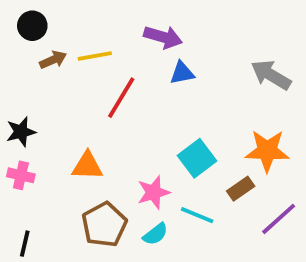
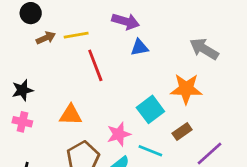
red line: (121, 98) -> (95, 65), turned -52
orange star: (267, 151) -> (186, 89), moved

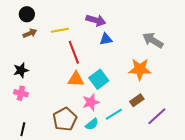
brown arrow: (46, 38) -> (30, 33), moved
cyan square: (150, 109) -> (99, 79), moved
orange triangle: (71, 115) -> (76, 79), moved
cyan line: (150, 151) -> (114, 114), turned -54

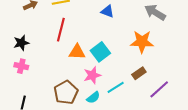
blue triangle: (106, 39) -> (107, 11), turned 32
red line: (74, 52) -> (61, 30), moved, turned 35

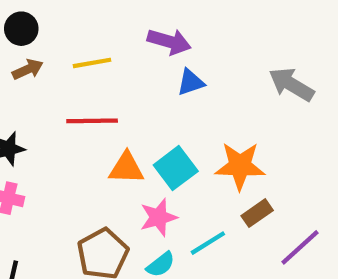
blue triangle: (107, 11) -> (191, 82), turned -40
red line: (61, 30) -> (92, 121), turned 75
orange star: (142, 42) -> (240, 166), moved

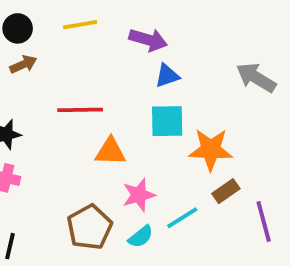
yellow line: (92, 63) -> (80, 25), moved
cyan square: (176, 168) -> (167, 121), moved, turned 36
purple line: (300, 247) -> (264, 221), turned -63

